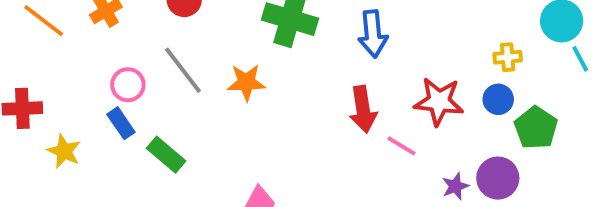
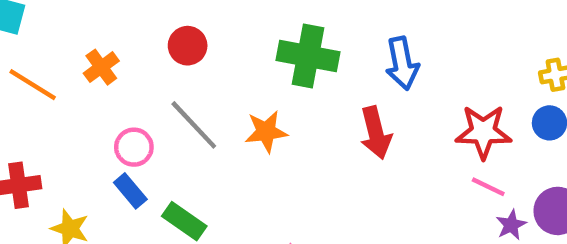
red arrow: (363, 109) -> (376, 133), moved
pink line: (402, 146) -> (488, 187), moved

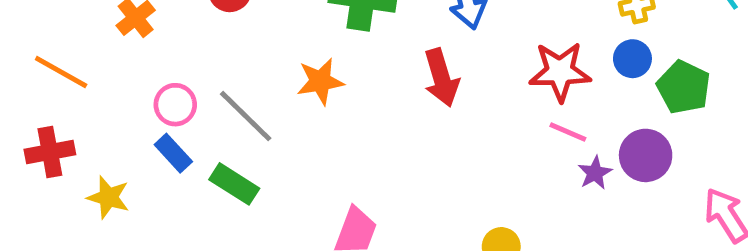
orange line: (33, 85) -> (61, 72), moved
gray line: (194, 125) -> (246, 116), moved

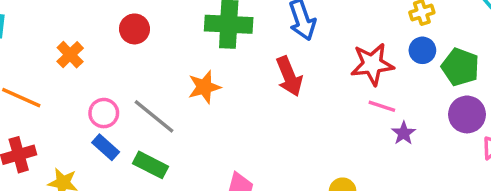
purple circle: (646, 155) -> (467, 114), moved

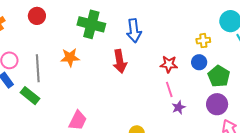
red star: (372, 64) -> (169, 64), size x0.7
pink line: (382, 106) -> (169, 89), turned 42
gray line: (154, 116) -> (38, 68), turned 36

